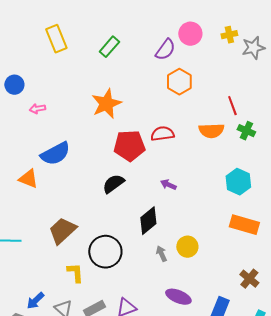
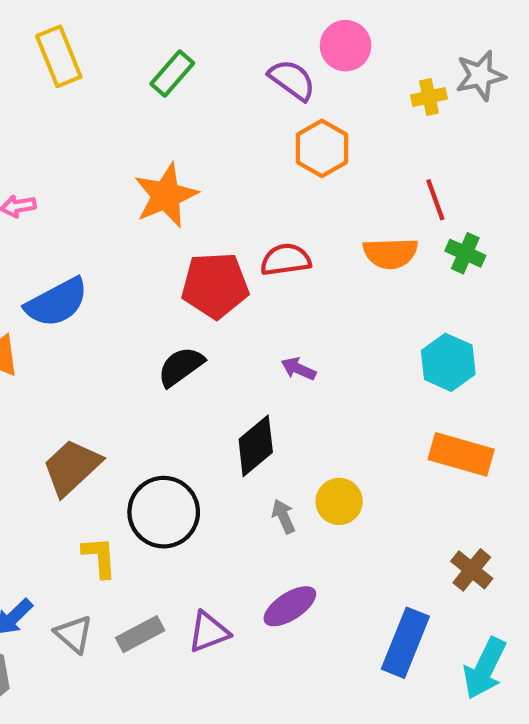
yellow cross: (229, 35) -> (429, 97), moved
purple semicircle: (165, 50) -> (292, 80), turned -90
purple ellipse: (178, 297) -> (290, 606), moved, turned -55

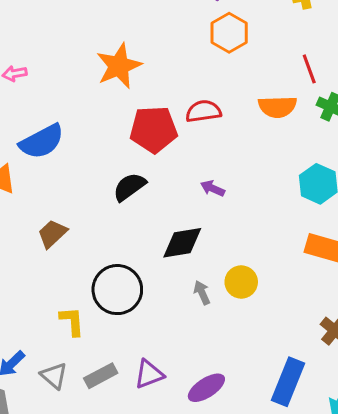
black diamond: (256, 446) -> (182, 243), turned 30
brown trapezoid: (72, 467) -> (52, 234), moved, size x0.7
purple ellipse: (290, 606) -> (206, 388), moved

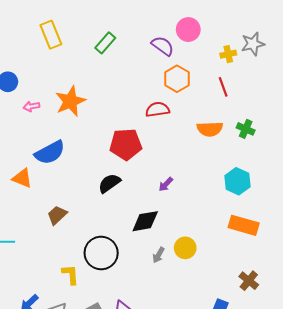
orange star: (119, 66) -> (70, 101), moved
red line: (309, 69) -> (223, 87), moved
red semicircle: (203, 111) -> (158, 109), moved
purple arrow: (212, 188) -> (166, 184), turned -70
gray arrow: (202, 293) -> (159, 255), turned -126

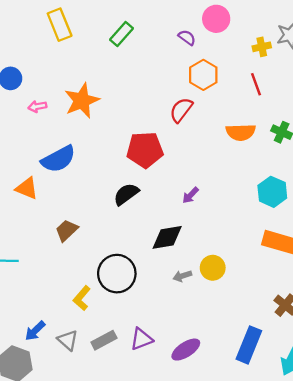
purple semicircle: (163, 46) -> (187, 37), size x0.7
red semicircle: (158, 109) -> (181, 110), turned -45
gray arrow: (159, 255) -> (182, 276), turned 42
yellow L-shape: (70, 275) -> (82, 298), turned -135

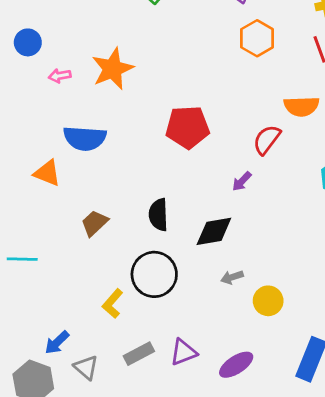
red semicircle: (181, 110) -> (267, 140), moved
blue semicircle: (58, 159) -> (85, 138), turned 32
black semicircle: (126, 194) -> (158, 215), moved, turned -56
yellow circle: (213, 268) -> (268, 301), moved
gray triangle: (68, 340) -> (86, 367), moved

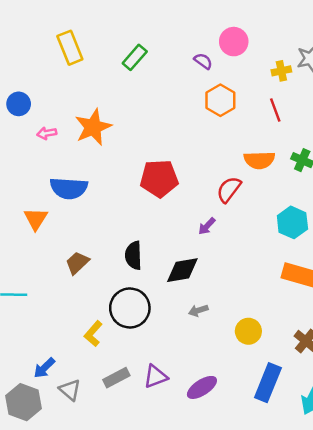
orange triangle: (47, 173) -> (36, 219), turned 40
yellow circle: (268, 301) -> (248, 331), moved

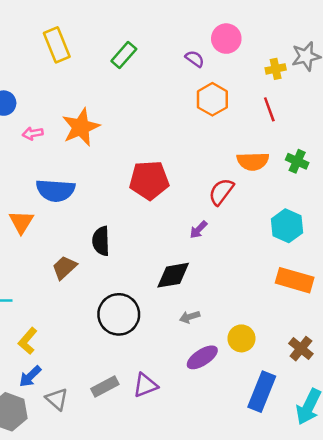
black semicircle: (133, 255) -> (101, 241), moved
yellow L-shape: (93, 334) -> (28, 341), moved
purple ellipse: (202, 387) -> (202, 357), moved

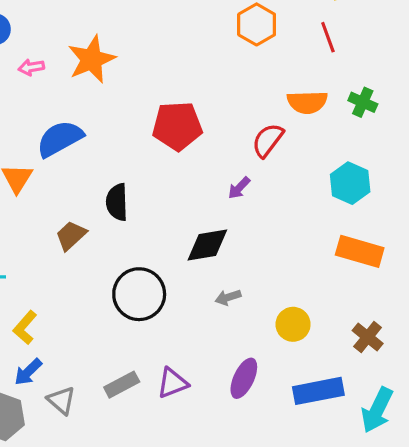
blue semicircle: (55, 190) -> (60, 139), turned 147
purple ellipse: (202, 357) -> (244, 378), moved, turned -32
blue rectangle: (262, 392) -> (318, 391), turned 57

